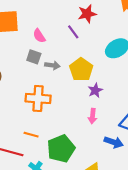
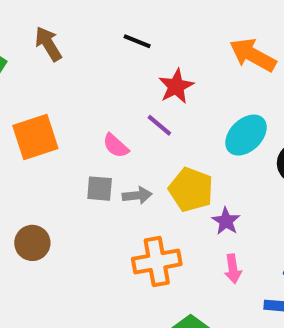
pink semicircle: (39, 36) -> (116, 146), moved
orange cross: (38, 99) -> (157, 262), moved

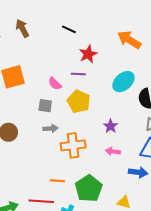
purple line: (159, 125) -> (78, 74), turned -40
yellow pentagon: (191, 190) -> (79, 102), moved
gray arrow: (137, 195) -> (50, 128), moved
pink arrow: (233, 269) -> (113, 151), turned 104

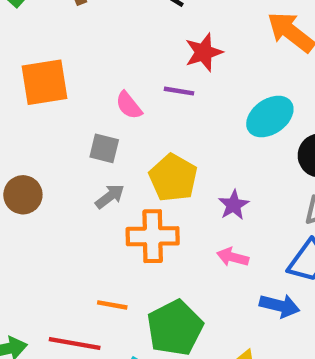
yellow pentagon: (79, 102) -> (173, 178), moved
gray arrow: (50, 128) -> (110, 196), turned -40

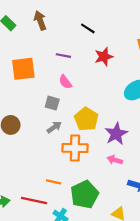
purple line: (179, 91) -> (63, 56), moved
purple star: (234, 205) -> (116, 134), size x1.5

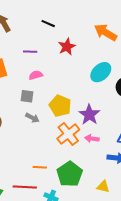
pink semicircle: (65, 82) -> (36, 75), turned 120
gray arrow: (54, 127) -> (32, 118), turned 72
orange cross: (75, 148) -> (68, 134), moved, turned -30

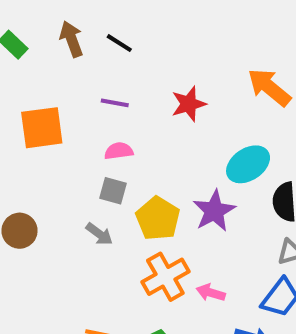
black line: (48, 24) -> (119, 43), moved
gray square: (27, 96) -> (113, 191), moved
purple star: (89, 115) -> (214, 211), moved

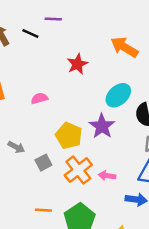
purple line: (115, 103) -> (53, 19), moved
gray square: (113, 191) -> (43, 163), moved, turned -35
gray arrow: (99, 234) -> (16, 147), moved

